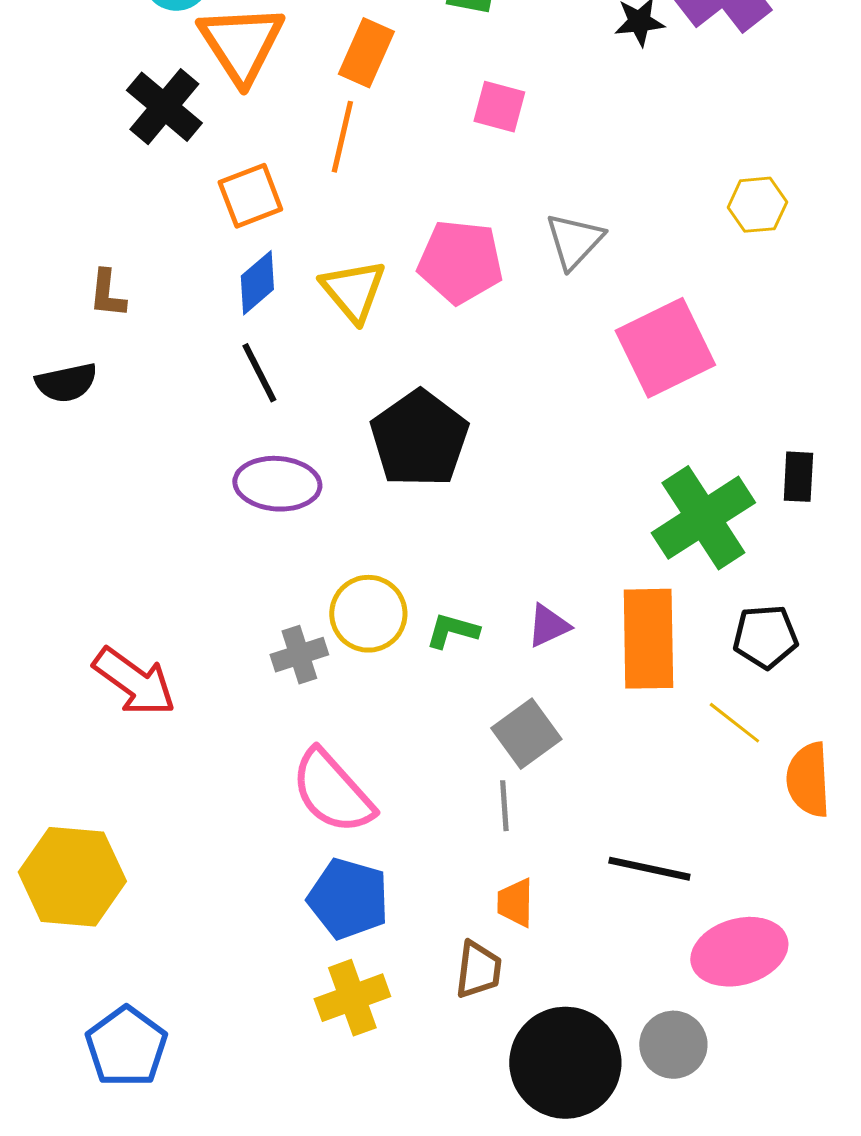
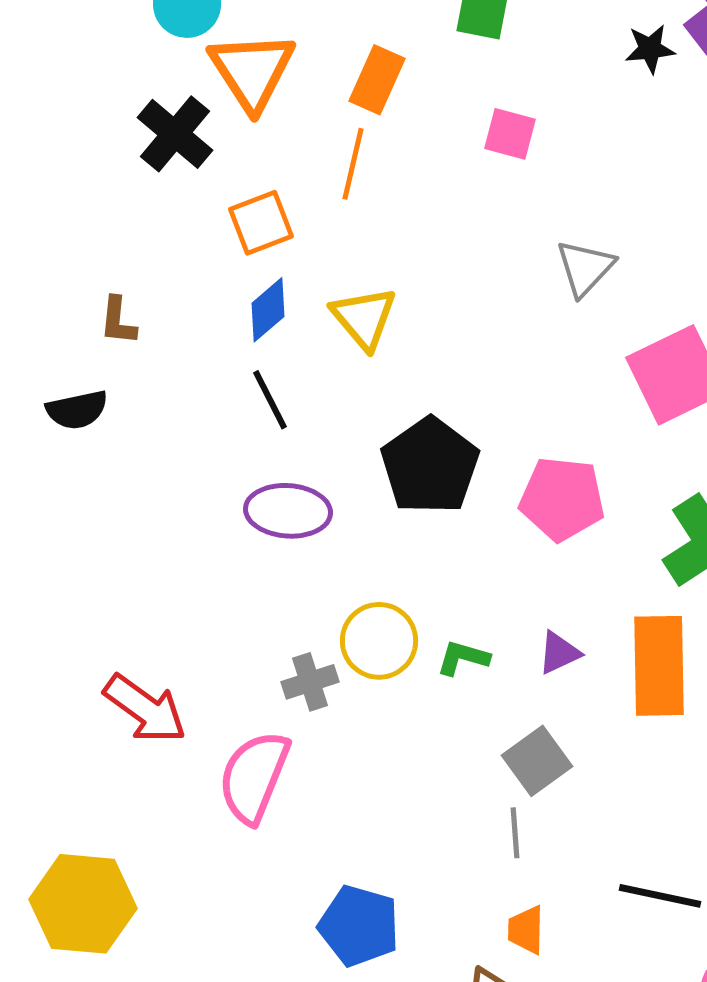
pink pentagon: (460, 262) -> (562, 499), moved
pink semicircle: (332, 792) -> (254, 777), moved, turned 64

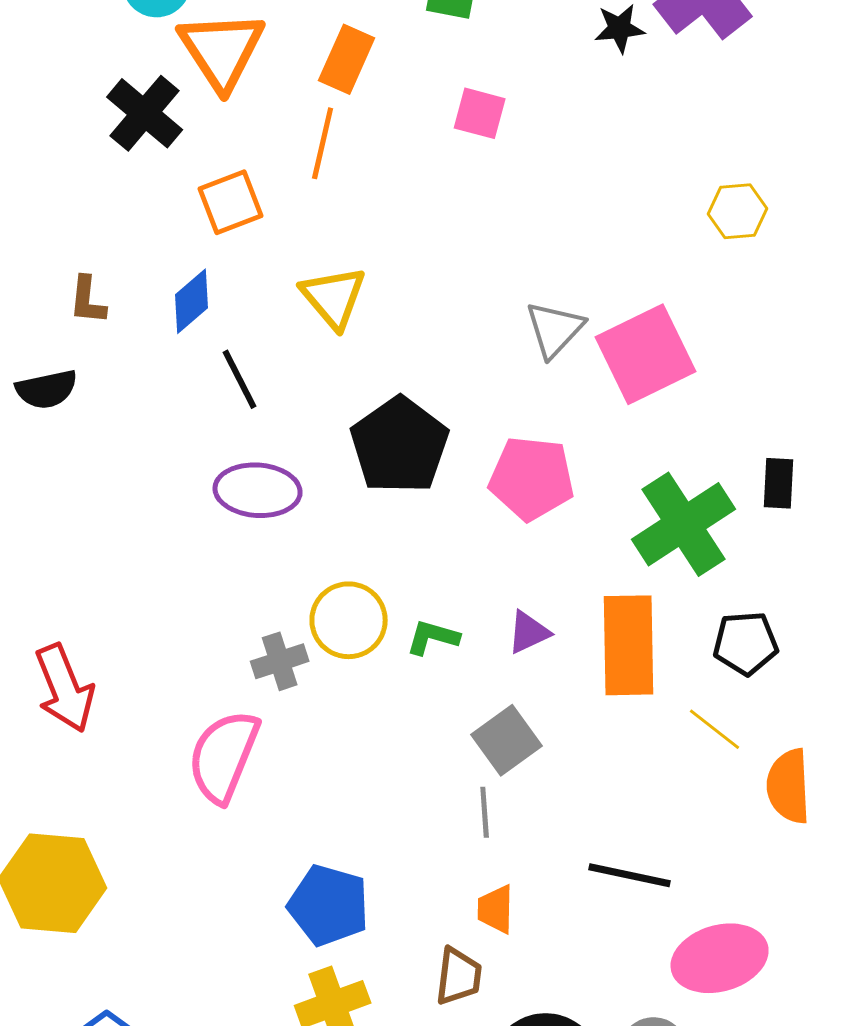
gray triangle: (585, 268) -> (555, 329), moved
blue diamond: (268, 310) -> (192, 301), moved
red arrow: (145, 709) -> (65, 688), moved, turned 32

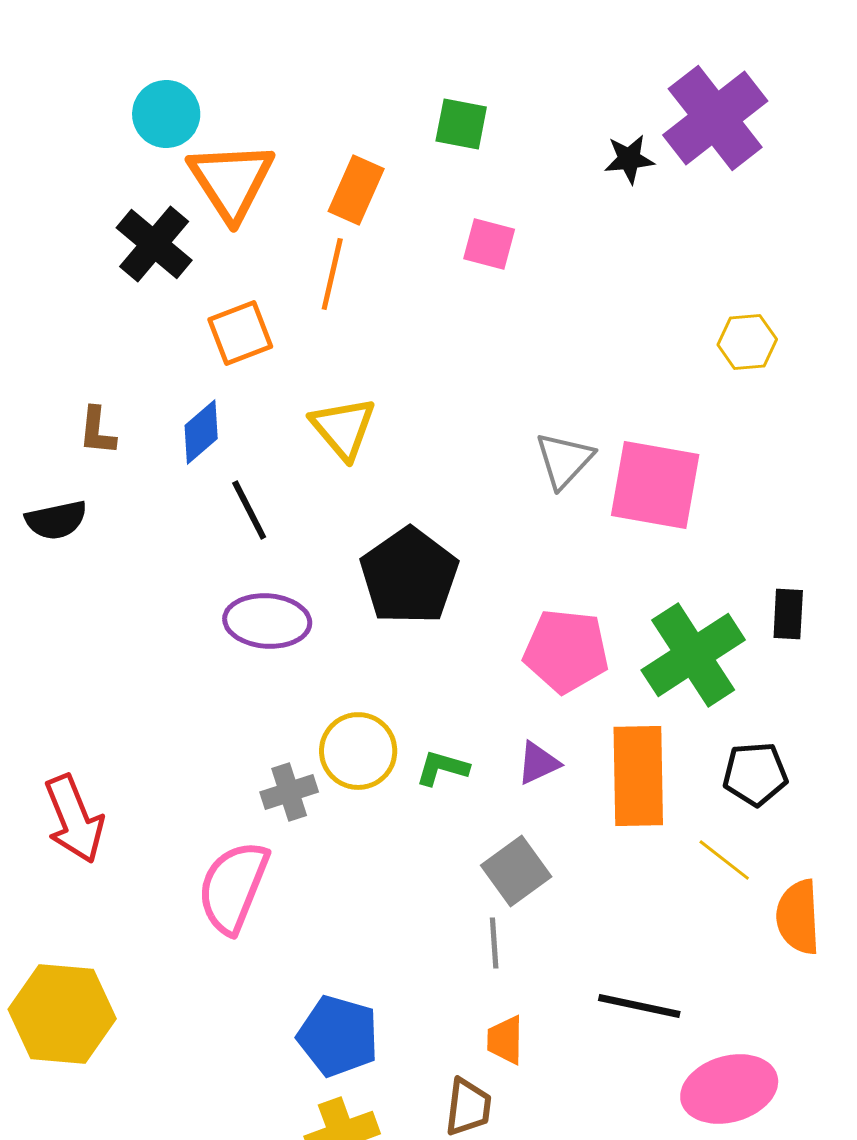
pink square: (646, 354) -> (655, 485), turned 36
pink pentagon: (532, 478) -> (566, 651), moved

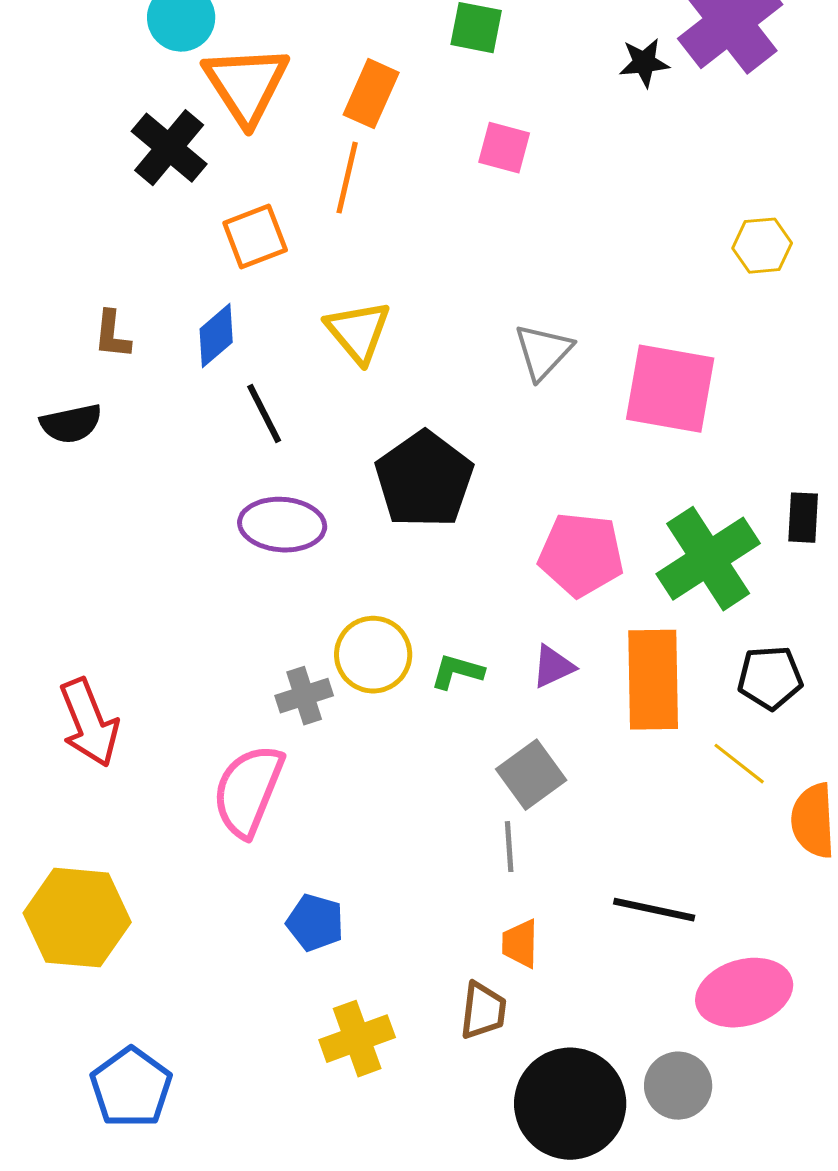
gray triangle: (564, 460) -> (543, 352), moved
blue pentagon: (338, 1036) -> (315, 923), moved, size x0.7

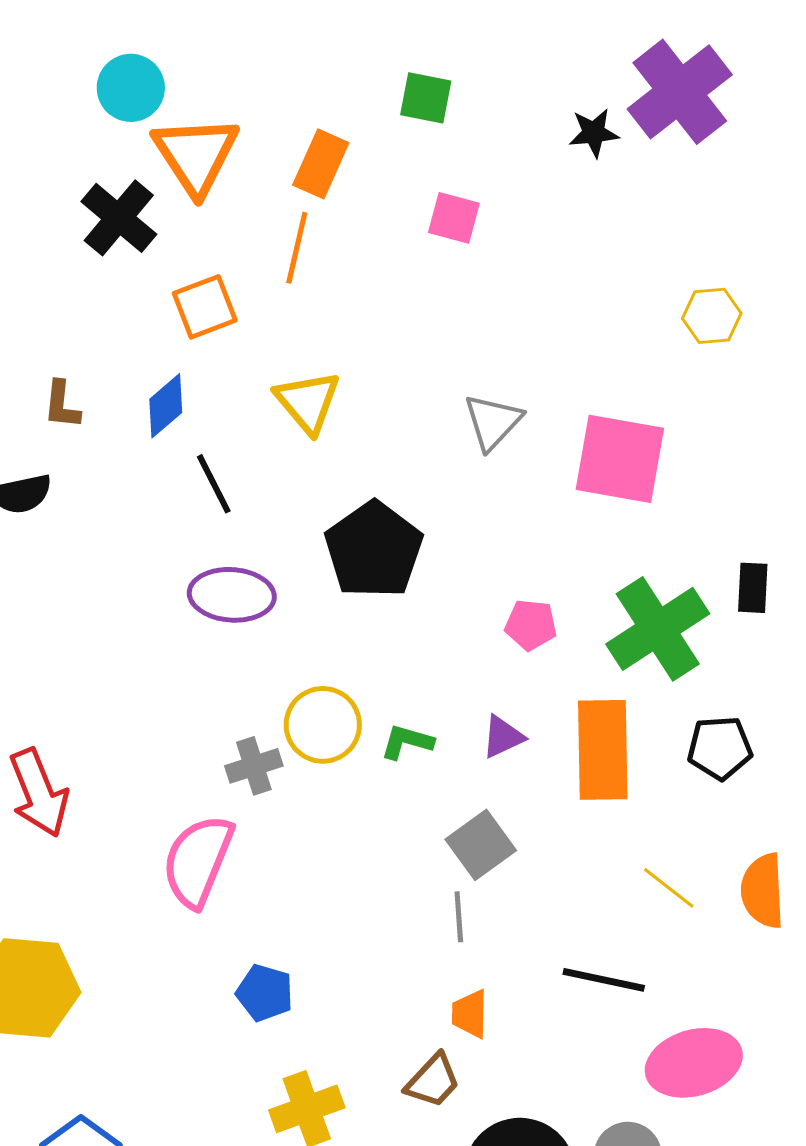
pink pentagon: (581, 555) -> (531, 625), size x0.6
yellow line: (739, 764) -> (669, 888), moved
brown trapezoid: (483, 1011) -> (433, 1081), turned 36

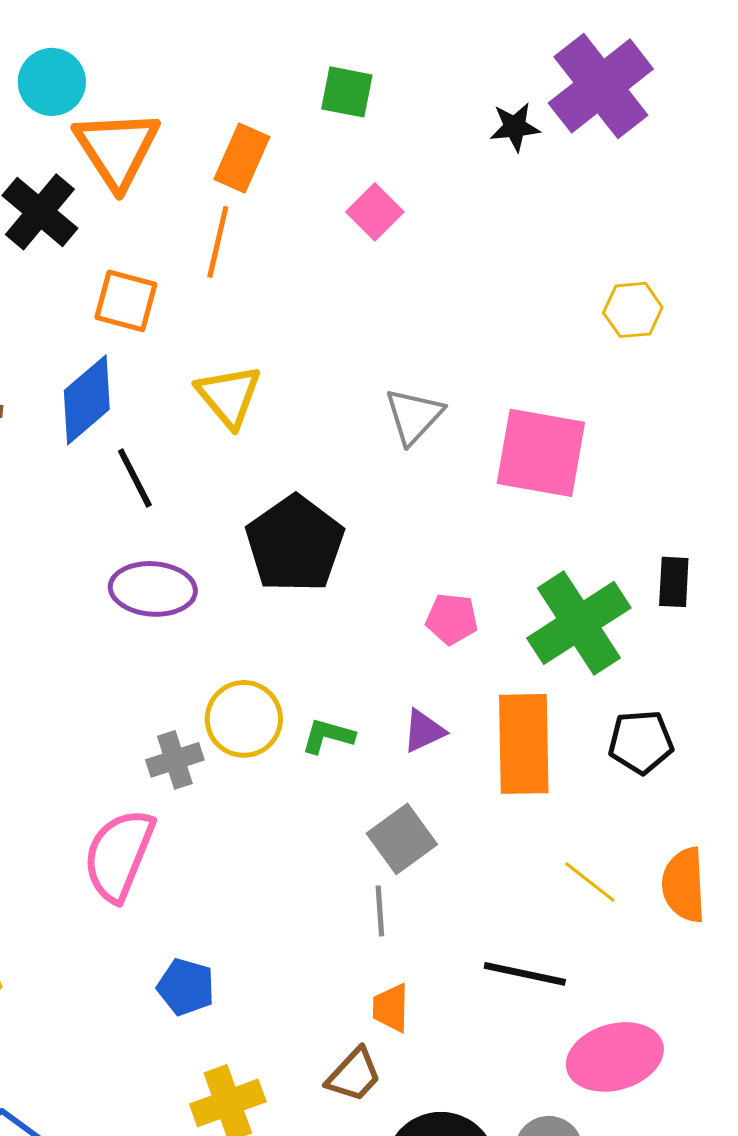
pink square: (454, 218) -> (375, 212), turned 30
orange square: (205, 307) -> (126, 301), turned 36
blue diamond: (166, 406) -> (87, 400), size x1.4

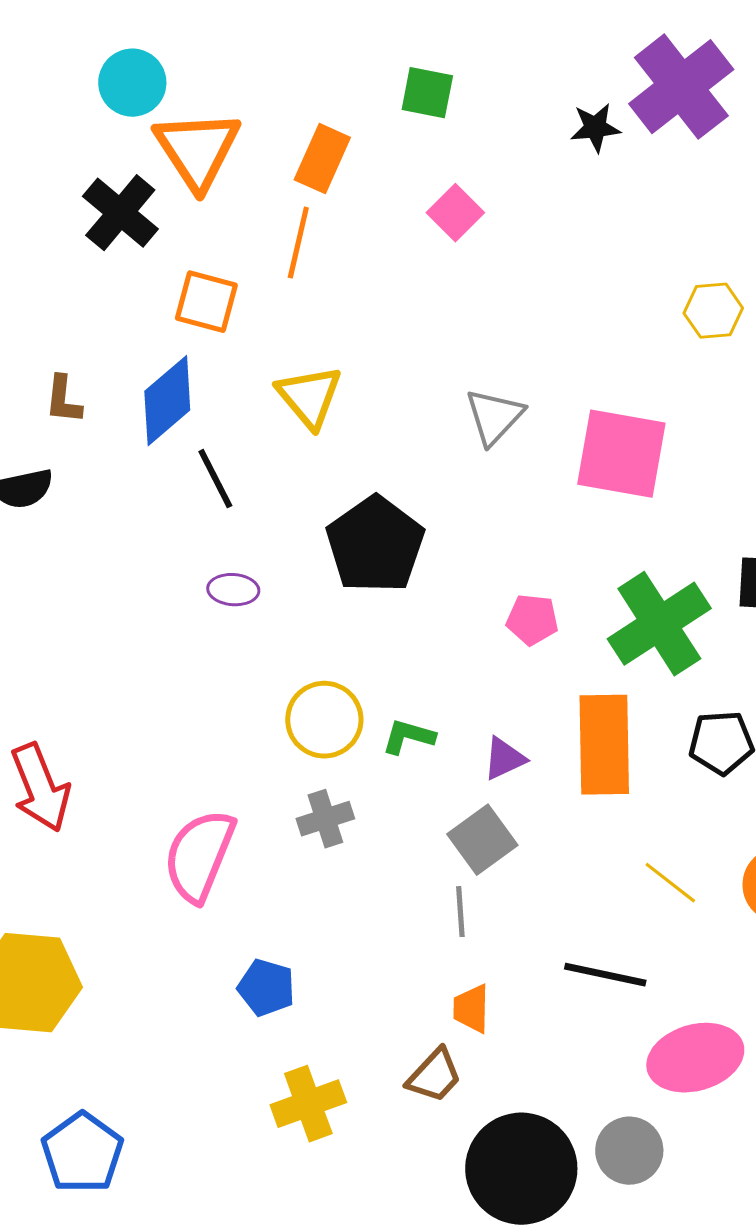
purple ellipse: (153, 589) -> (233, 590), size x0.6
purple triangle: (424, 731) -> (504, 759), moved
gray cross: (175, 760) -> (325, 819), moved

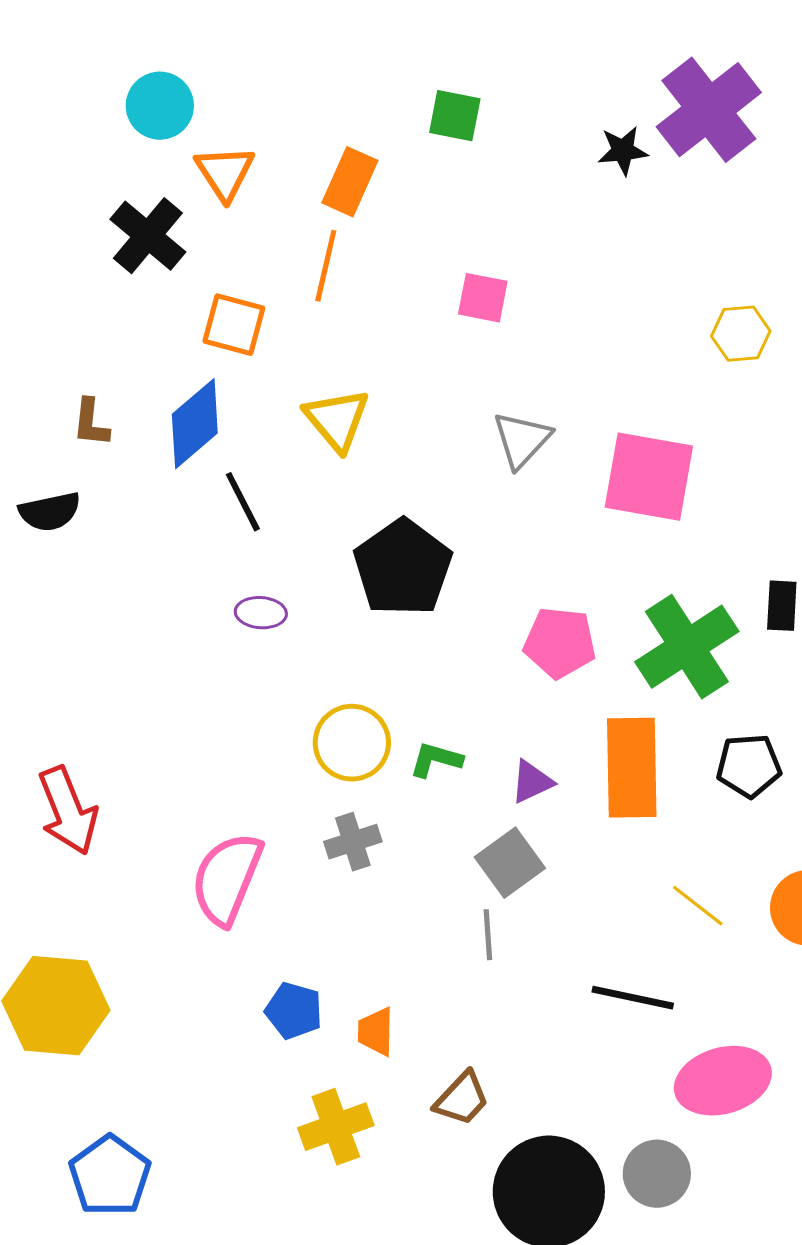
orange triangle: (197, 150) -> (225, 173), size x0.7
pink square: (455, 213) -> (483, 298), moved, turned -34
pink pentagon: (532, 620) -> (560, 643), size x1.4
orange trapezoid: (471, 1009) -> (376, 1032), moved

